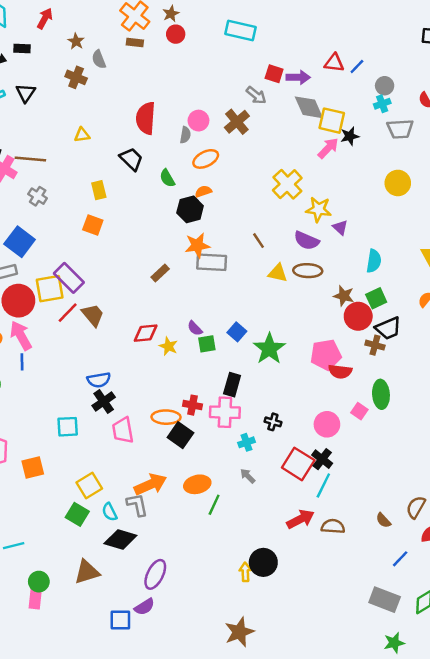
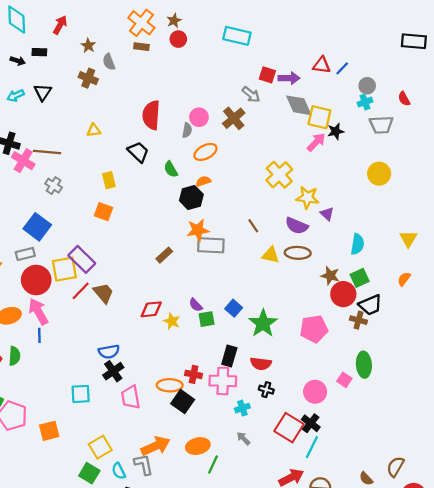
red semicircle: (340, 371) -> (261, 364), moved

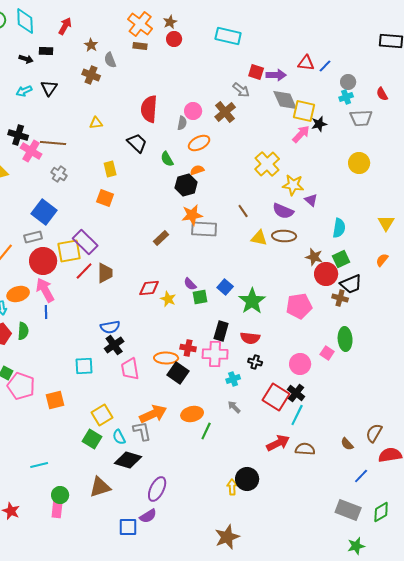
brown trapezoid: (103, 293) -> (105, 273), turned 40

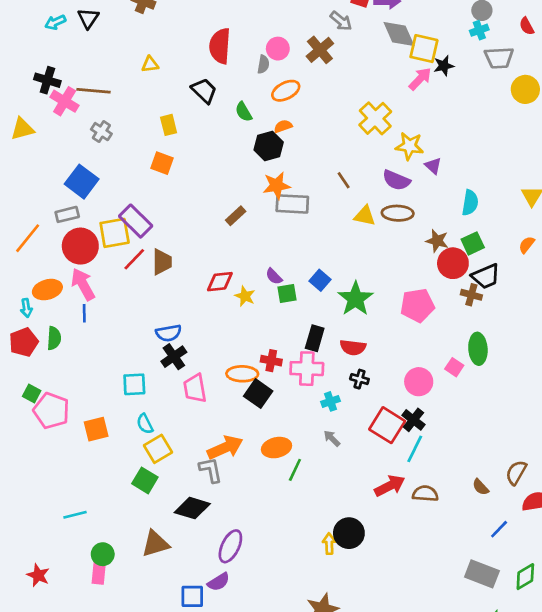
yellow circle: (359, 163) -> (525, 89), moved
cyan semicircle: (119, 437) -> (145, 424), moved

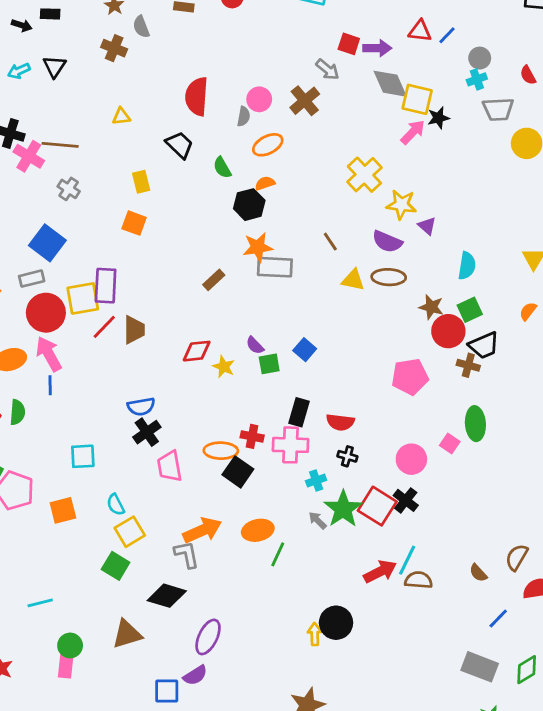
purple rectangle: (136, 221) -> (106, 286), turned 48
green star: (356, 299) -> (343, 509), moved
cyan square: (134, 384) -> (83, 456), moved
cyan line: (415, 449) -> (407, 560), moved

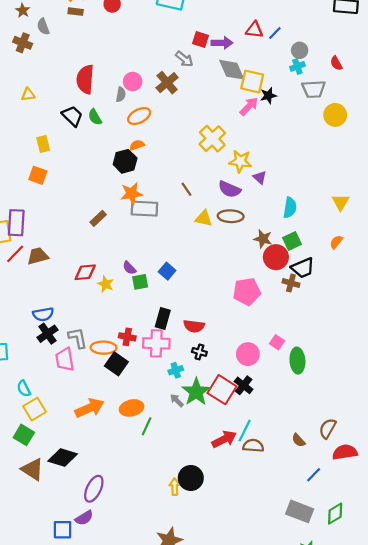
green semicircle: (222, 168) -> (95, 117), moved
brown trapezoid: (134, 330) -> (38, 256), turned -105
green ellipse: (475, 424) -> (297, 361), moved
gray L-shape: (187, 554) -> (78, 338), moved
brown triangle: (127, 634) -> (32, 469), moved, turned 50

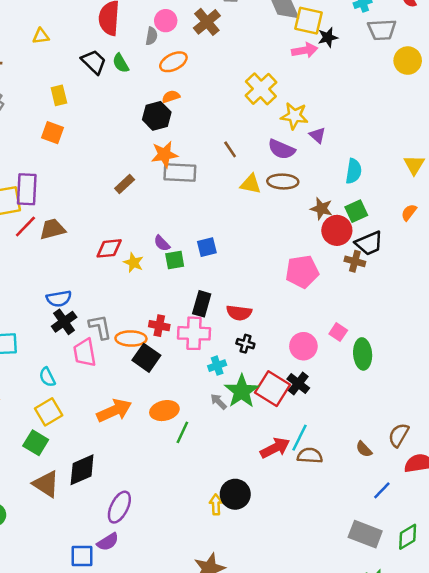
pink arrow: (249, 106) -> (305, 50), turned 36
blue square: (167, 271) -> (207, 247), turned 35
cyan semicircle: (24, 389) -> (47, 377), moved
black diamond: (63, 458) -> (82, 470), turned -40

